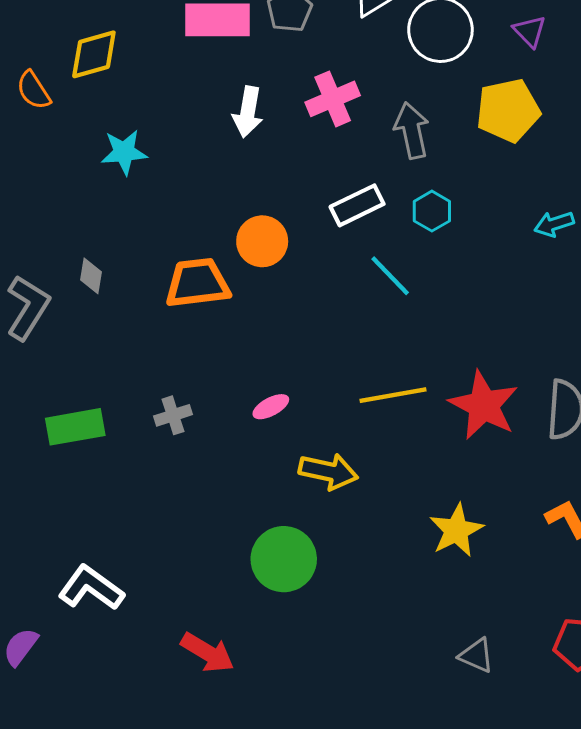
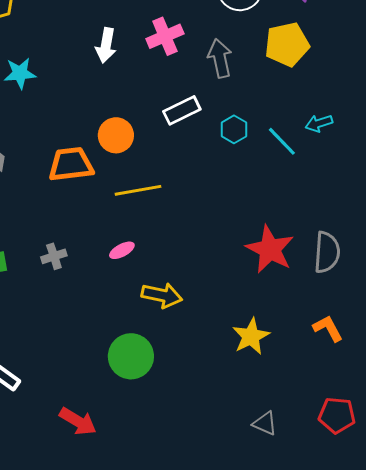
cyan hexagon: (432, 211) -> (234, 129), moved
cyan line: (390, 276) -> (282, 141), moved
yellow line: (393, 395) -> (138, 190), moved

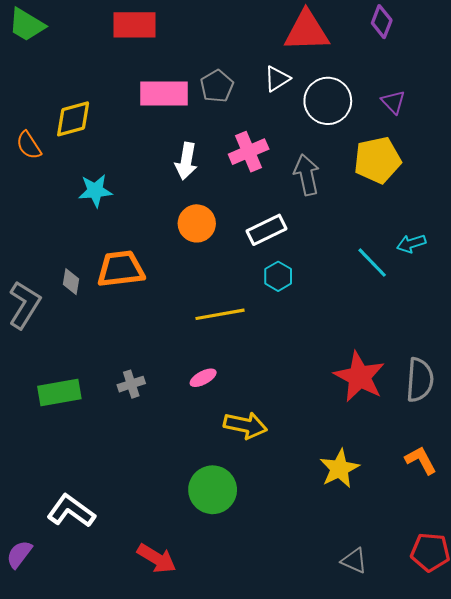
cyan hexagon: (234, 129) -> (278, 276), moved
orange circle: (116, 135) -> (197, 223), moved
orange trapezoid: (71, 164) -> (121, 269), moved

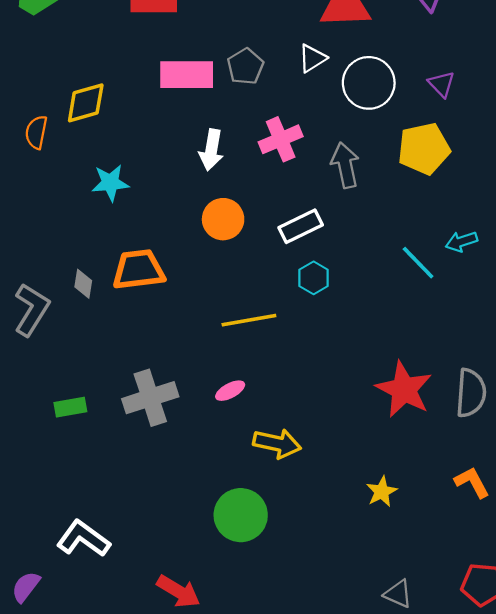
orange semicircle: (29, 145) -> (36, 132), turned 44
gray cross: (131, 384) -> (150, 398), size x1.8
green rectangle: (59, 393) -> (70, 407), size x0.7
yellow star: (339, 469) -> (382, 492), size x0.7

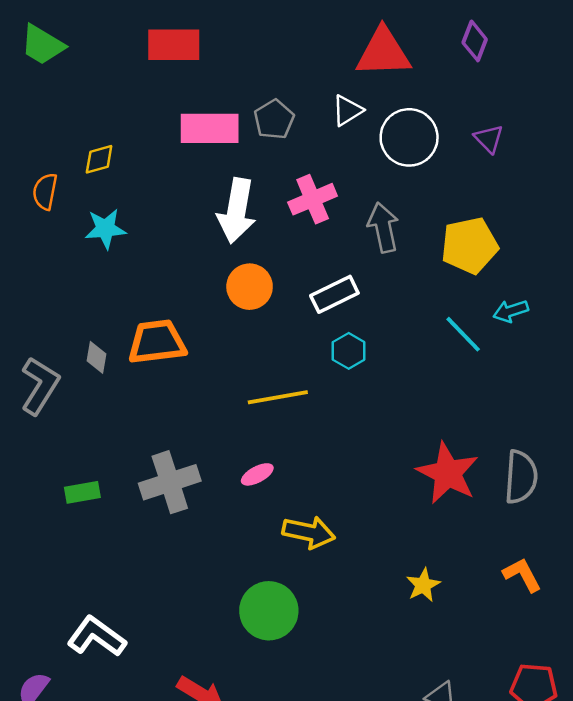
yellow diamond: (86, 103) -> (99, 159), size x0.7
yellow pentagon: (424, 149) -> (470, 245), moved
white arrow: (211, 150) -> (237, 211), size x1.4
cyan star: (110, 183) -> (105, 229), moved

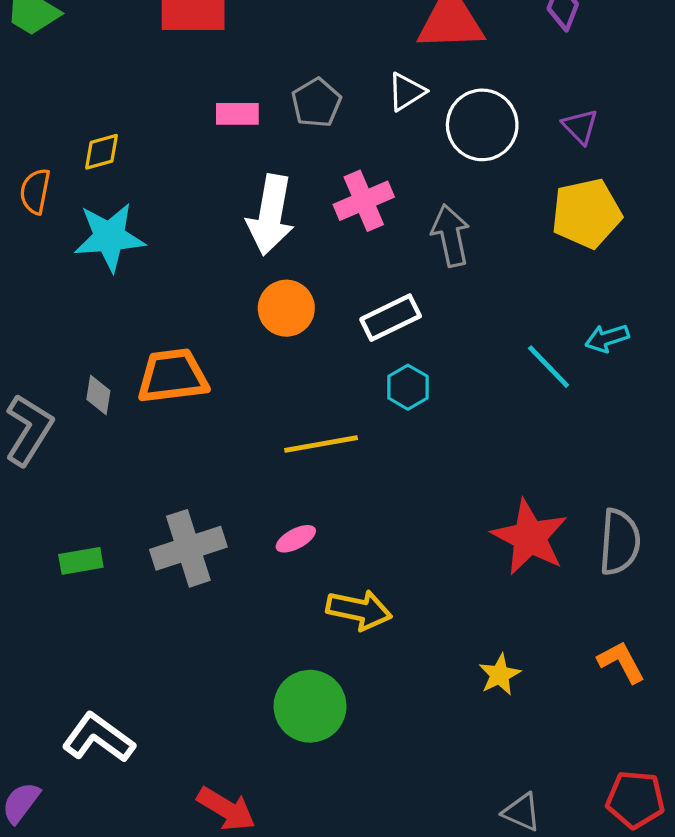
pink rectangle: (210, 128) -> (237, 114), size x0.6
cyan star: (105, 229) -> (109, 237), size x1.4
yellow pentagon: (470, 245) -> (586, 213), moved

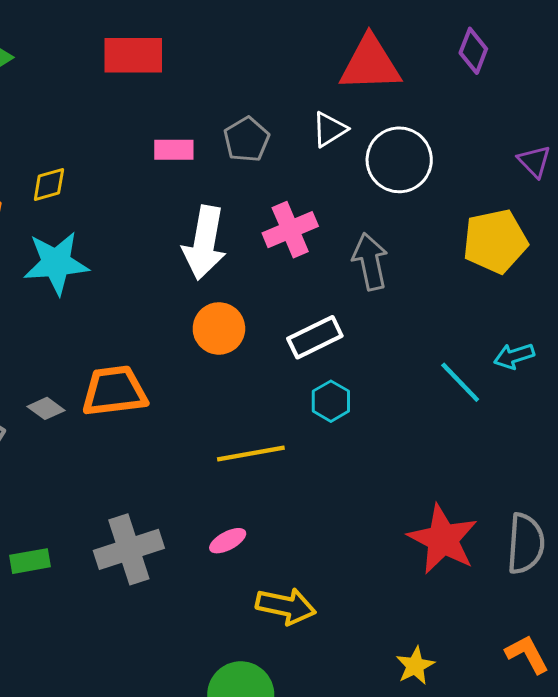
purple triangle: (580, 126) -> (534, 161), moved
gray diamond: (98, 395) -> (46, 408), turned -63

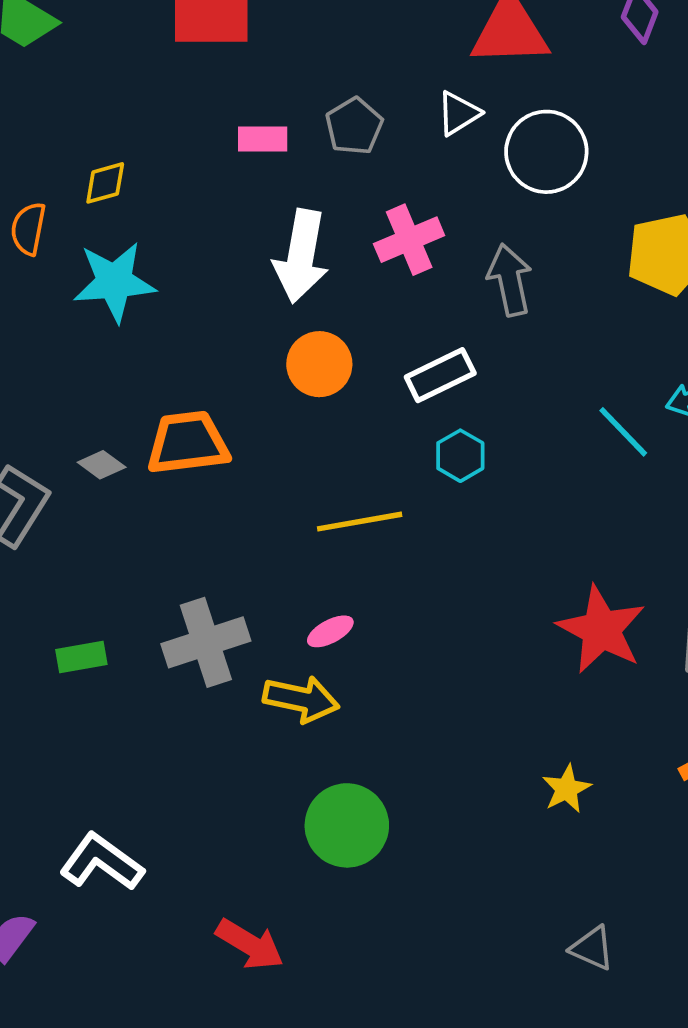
yellow arrow: (286, 606) -> (301, 699), moved

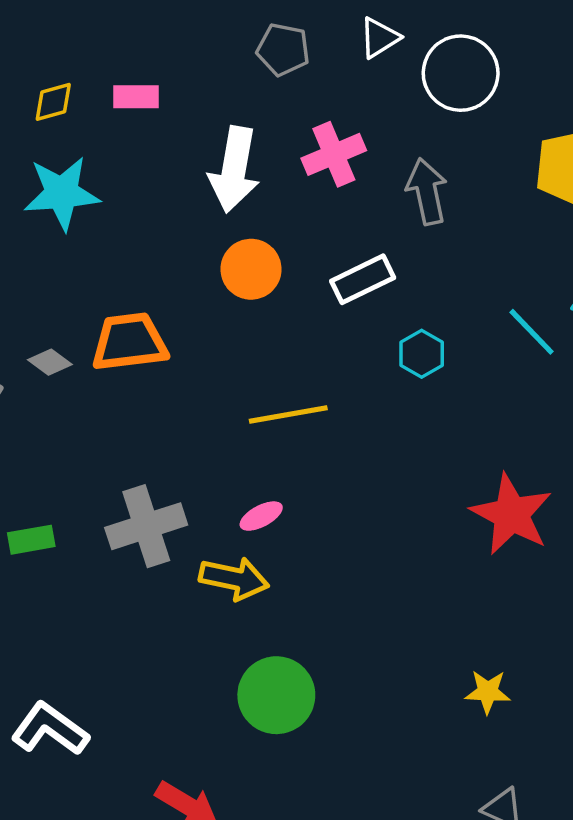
gray pentagon: (354, 126) -> (283, 49), turned -30
pink rectangle: (263, 139) -> (136, 97), moved
cyan hexagon: (460, 456) -> (422, 354), moved
yellow star: (566, 789) -> (488, 692), moved, turned 30

